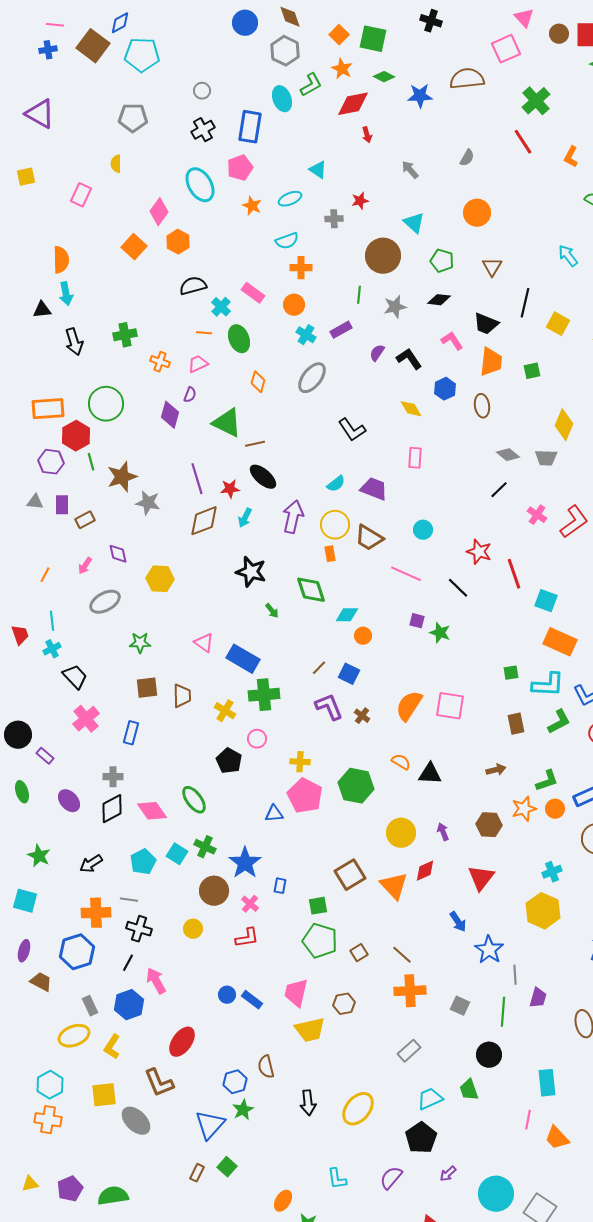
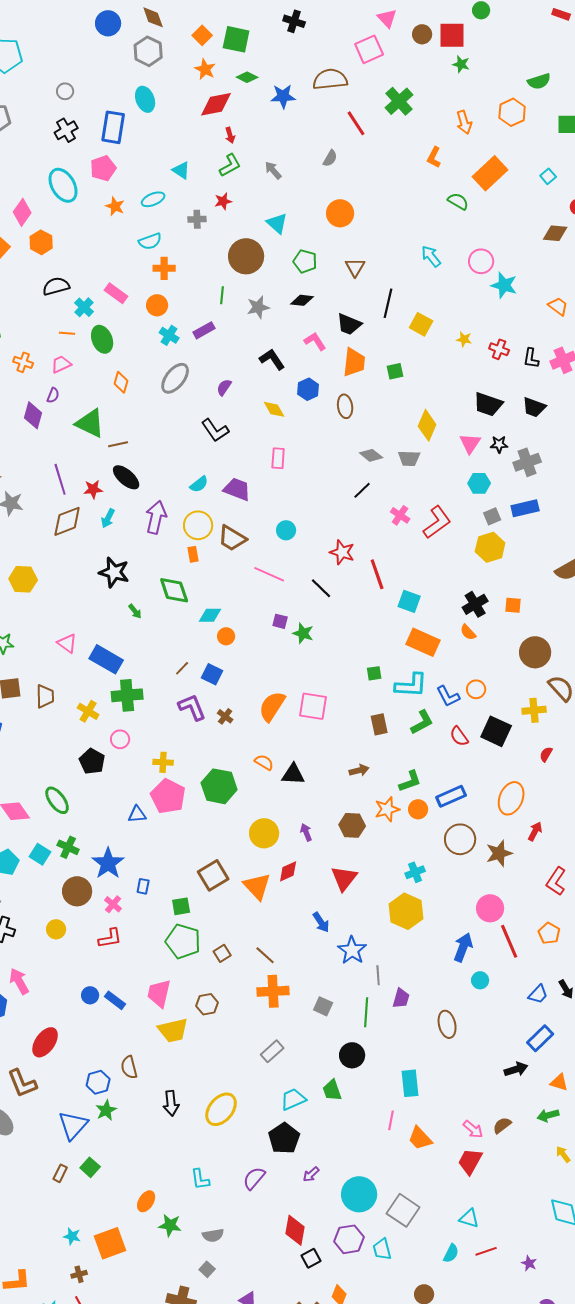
green L-shape: (311, 85) -> (230, 165), moved
red line: (523, 142) -> (356, 123), moved
purple semicircle: (377, 353) -> (224, 387), moved

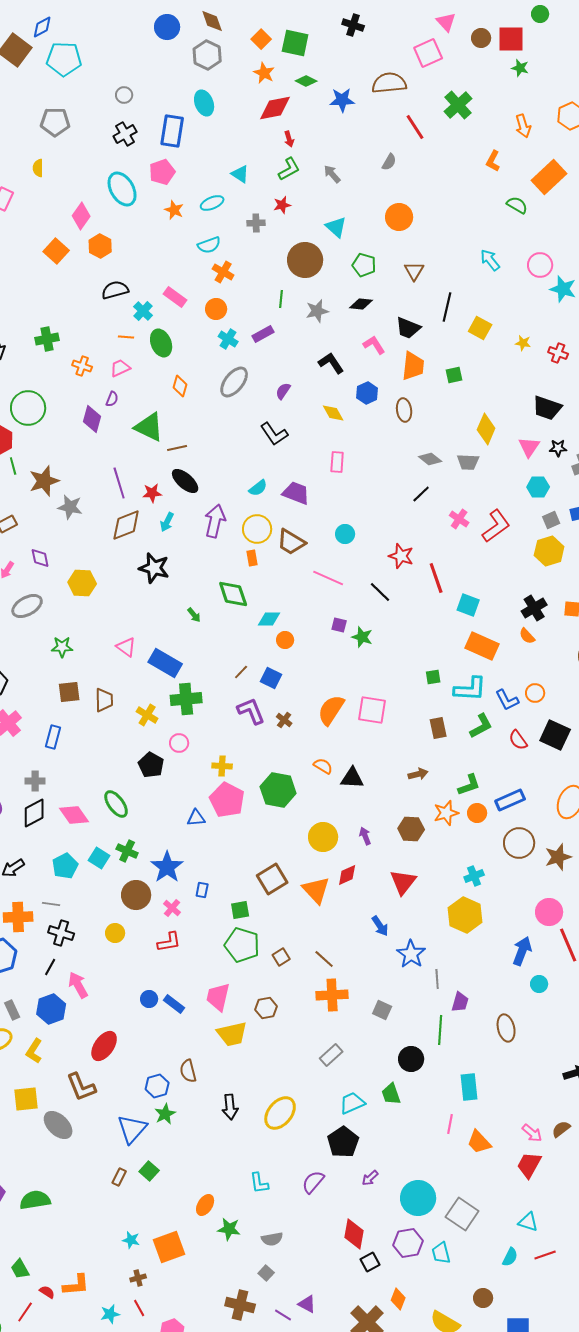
orange cross: (164, 268) -> (223, 272), turned 30
black star: (114, 572) -> (154, 568), moved
green line: (366, 1012) -> (440, 1030), moved

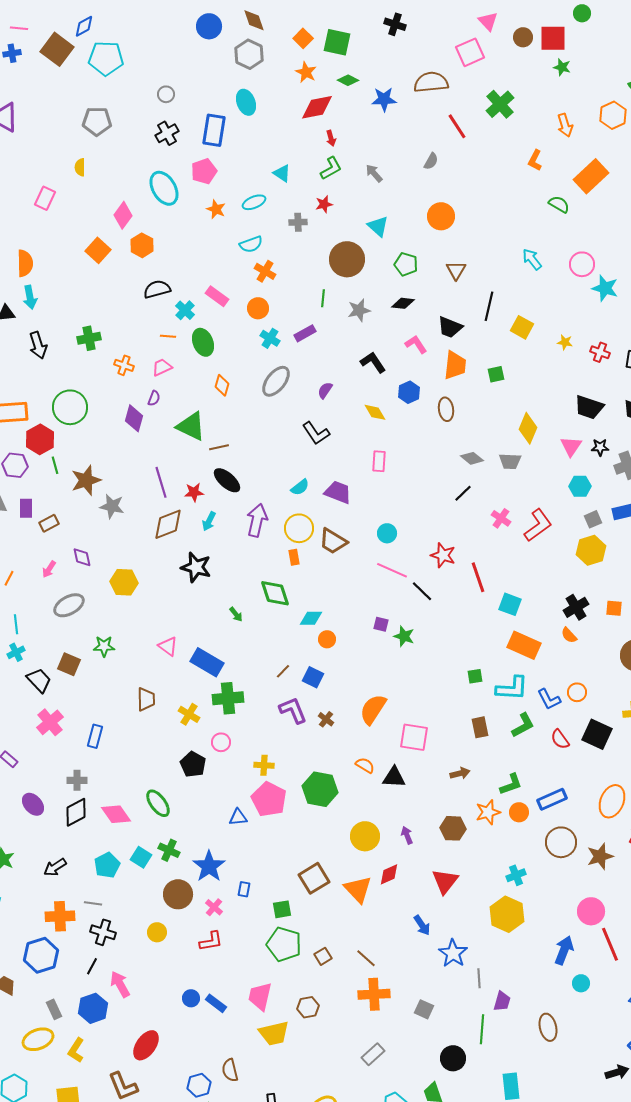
pink line: (328, 578) -> (392, 570), moved
brown square: (69, 692) -> (69, 664), moved, turned 30
pink square: (372, 710) -> (414, 737), moved

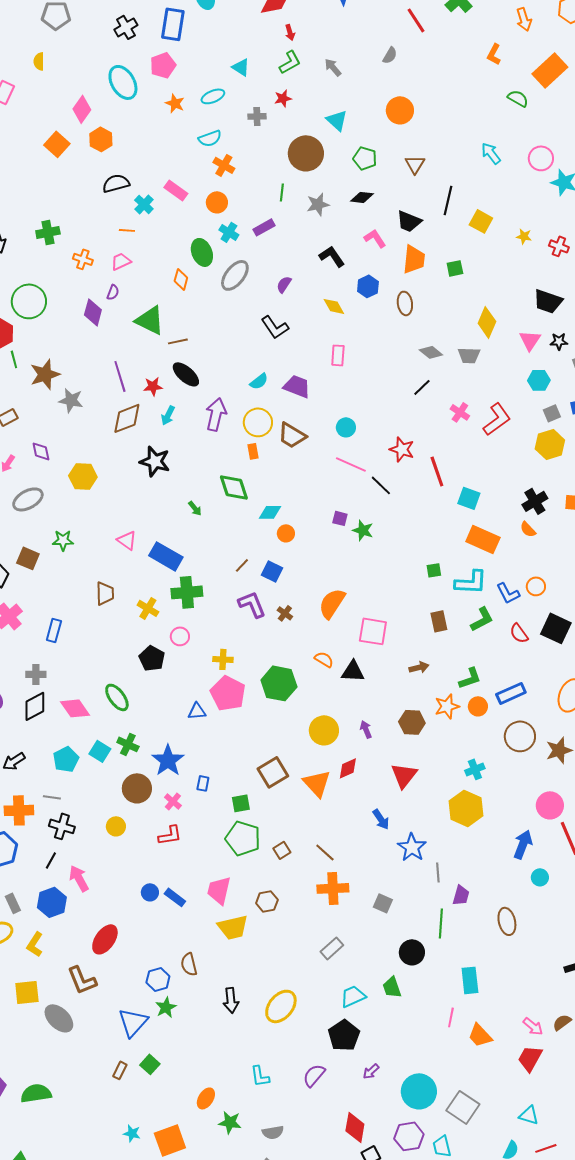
green ellipse: (203, 342) -> (202, 252), moved

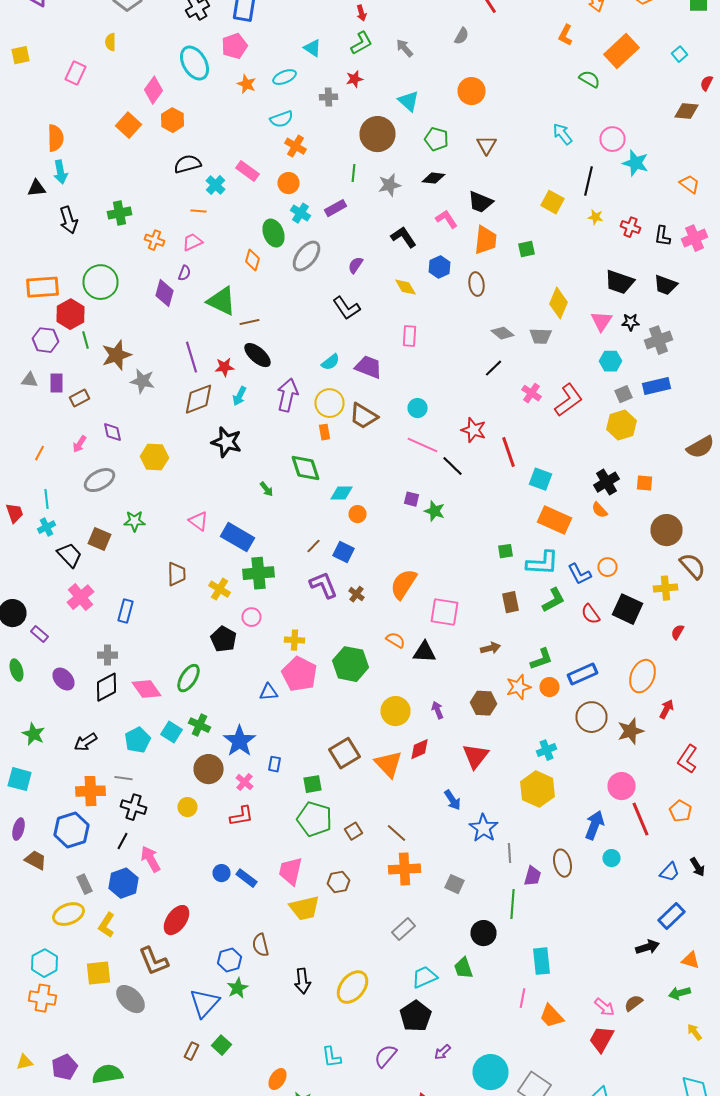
black line: (448, 200) -> (588, 181), moved
green ellipse: (117, 697) -> (188, 678), turned 68
brown ellipse: (507, 921) -> (562, 863), moved

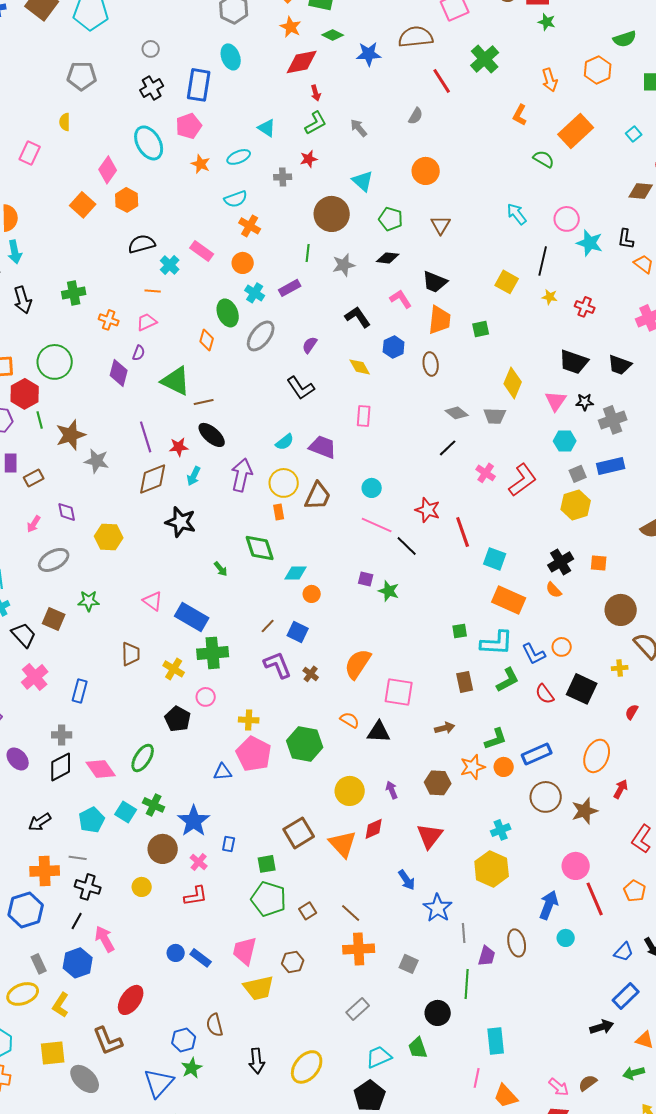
black L-shape: (662, 236) -> (626, 239), moved
brown trapezoid: (364, 416) -> (318, 496), turned -96
yellow cross: (666, 588) -> (620, 668), size x0.7

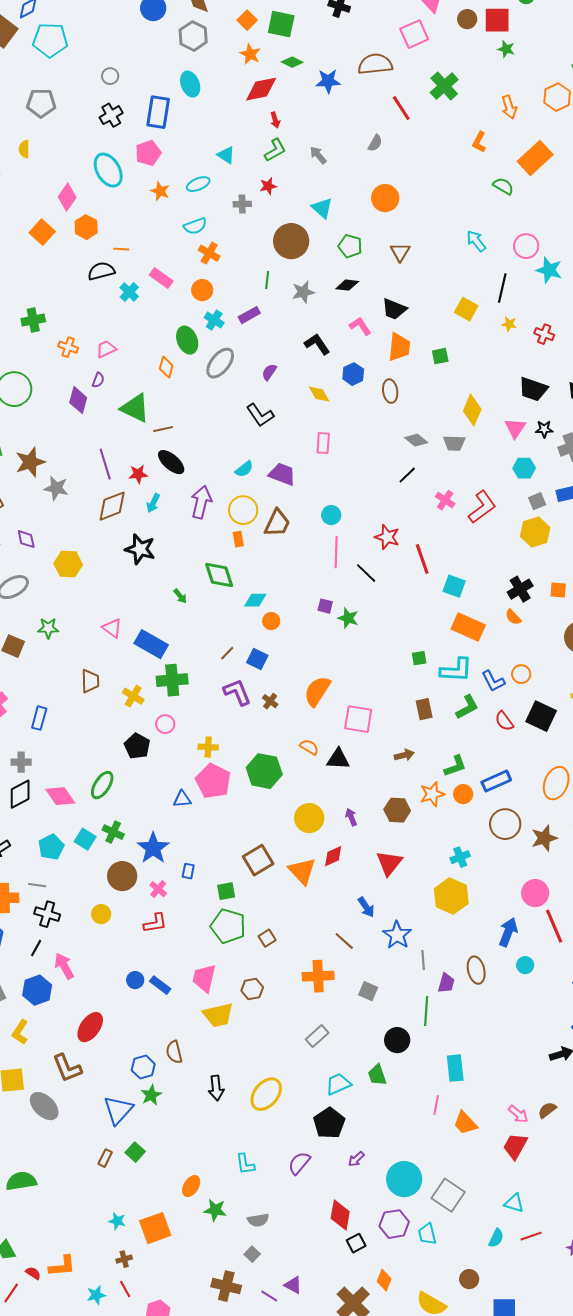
orange line: (153, 291) -> (121, 249), moved
pink line: (377, 525) -> (336, 552), turned 68
brown line: (351, 913) -> (344, 941), moved

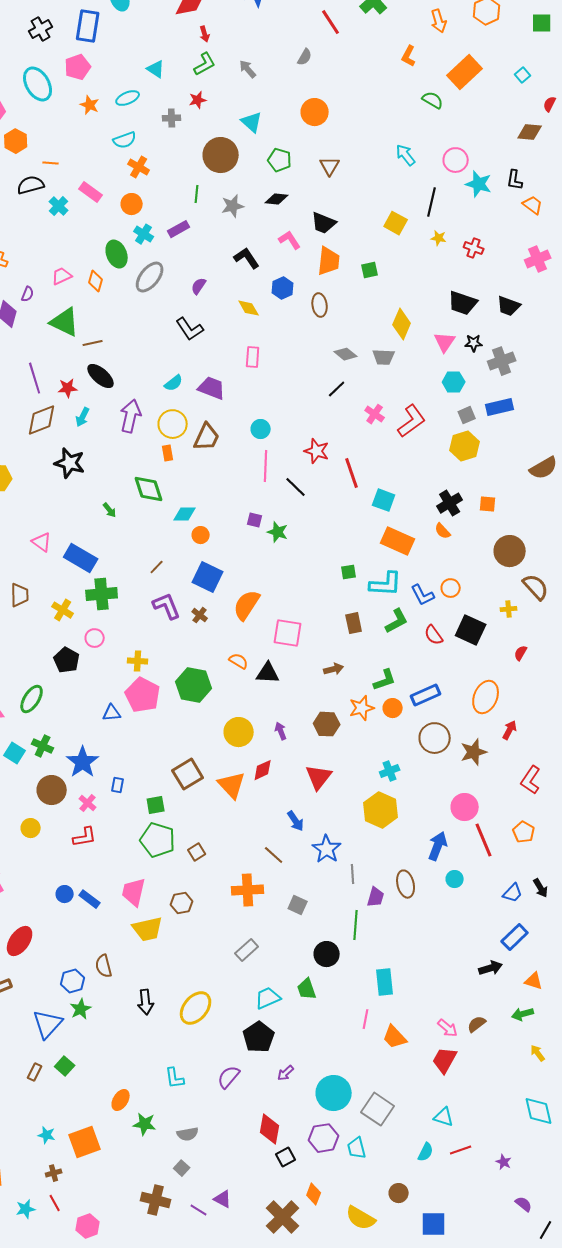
pink trapezoid: (106, 349) -> (62, 276), moved
blue square: (257, 659) -> (208, 577), moved, size x1.4

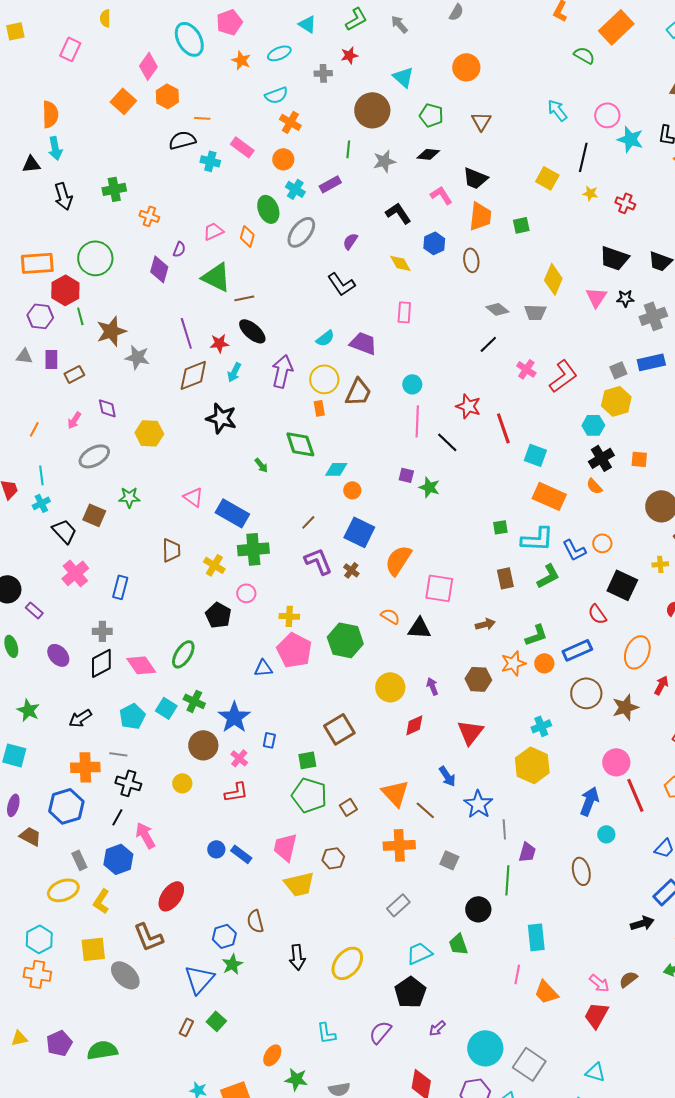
cyan cross: (59, 206) -> (210, 161), turned -30
cyan hexagon: (454, 382) -> (593, 425), moved
red semicircle: (434, 635) -> (597, 614), moved
orange triangle: (232, 785) -> (395, 793), moved
brown ellipse: (406, 884) -> (581, 871), moved

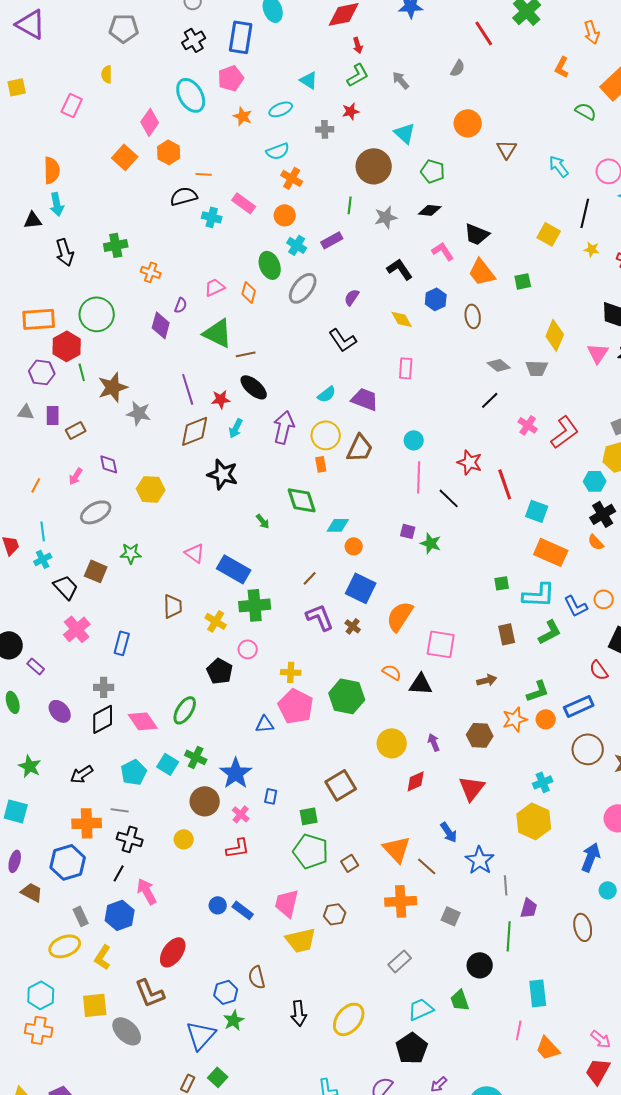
brown triangle: (481, 121) -> (507, 149), moved
orange trapezoid: (480, 216) -> (482, 272), turned 136

